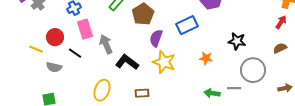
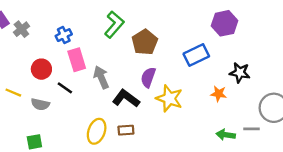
purple semicircle: (156, 38) -> (148, 77), moved
black star: (237, 41) -> (240, 73), moved
yellow line: (36, 49) -> (13, 93), moved
brown rectangle: (142, 93) -> (126, 130), moved

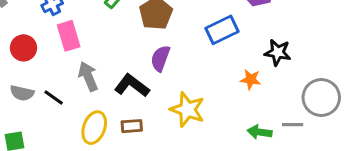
gray arrow: (101, 77) -> (88, 76), moved
black line: (65, 88) -> (54, 98), moved
yellow star: (169, 98) -> (187, 110), moved

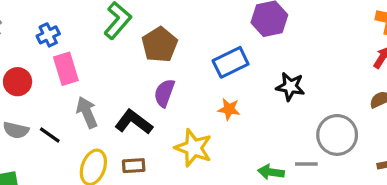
orange star: (251, 79) -> (229, 109), moved

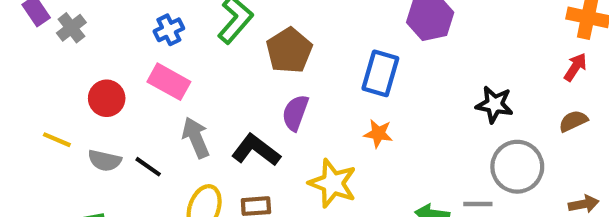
blue cross: (48, 35) -> (169, 30), moved
blue rectangle: (231, 62) -> (380, 73), turned -48
pink rectangle: (66, 69) -> (169, 82), turned -44
black star: (290, 87) -> (494, 104), moved

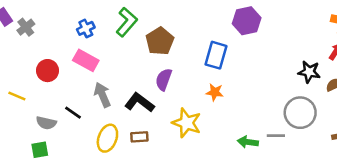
black star: (494, 104) -> (309, 72), moved
gray semicircle: (105, 160) -> (46, 123), moved

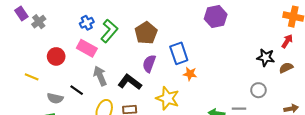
green L-shape: (127, 22) -> (109, 31), moved
blue rectangle: (216, 55) -> (179, 53), moved, turned -35
gray circle: (300, 113) -> (258, 90), size x0.6

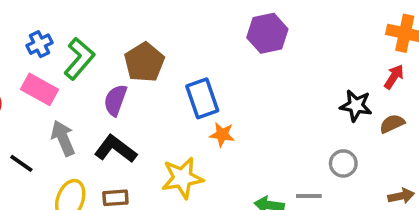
purple semicircle: (149, 64) -> (115, 100), moved
yellow star: (168, 98) -> (182, 178), turned -30

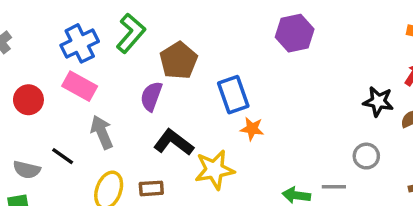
blue cross: (39, 44) -> (80, 43), size x1.5
green L-shape: (79, 59) -> (131, 33), moved
black L-shape: (115, 149) -> (173, 142), moved

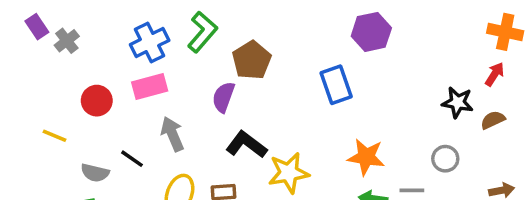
pink rectangle: (80, 86) -> (150, 87), turned -44
blue rectangle: (233, 95) -> (336, 85), moved
orange star: (252, 129) -> (366, 157), moved, size x1.5

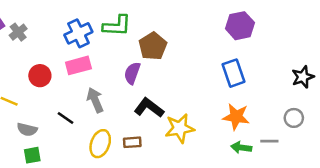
green L-shape: (202, 32) -> (117, 26), turned 52
blue rectangle: (336, 85) -> (234, 73), moved
black star: (458, 102) -> (303, 77), turned -30
gray semicircle: (95, 173) -> (27, 130), moved

